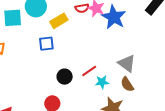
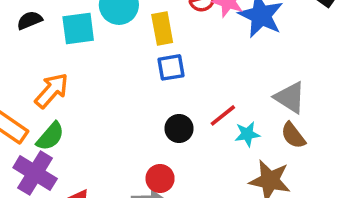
yellow rectangle: (59, 21) -> (162, 28), turned -66
blue square: (46, 44) -> (171, 67), moved

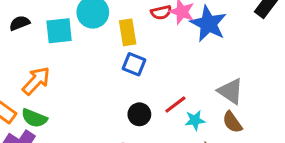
blue square: (171, 67) -> (134, 64), turned 30
green semicircle: (50, 136) -> (34, 118), turned 70

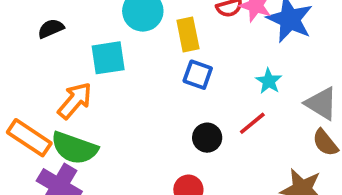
cyan square: (59, 31) -> (108, 58), moved
green semicircle: (34, 118) -> (74, 148), size x1.4
cyan star: (195, 120) -> (269, 81), moved, turned -30

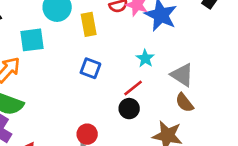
blue square: (198, 75) -> (90, 68), moved
black circle: (207, 138) -> (129, 109), moved

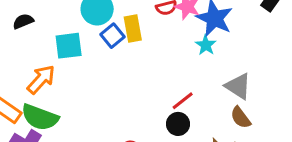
cyan star: (145, 58) -> (206, 45), moved
blue square: (90, 68) -> (113, 36), moved, turned 30

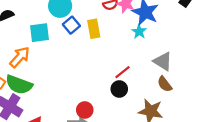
yellow rectangle: (133, 29) -> (94, 29), moved

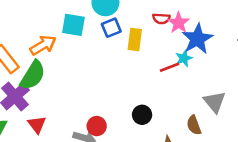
gray triangle: (163, 61) -> (215, 102), moved
red line: (123, 72) -> (169, 67), moved
green semicircle: (19, 85) -> (33, 75), turned -96

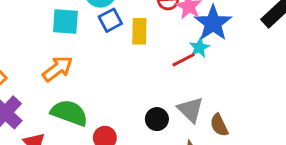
orange arrow: (43, 45) -> (58, 69), moved
green semicircle: (33, 75) -> (69, 113), moved, turned -96
gray triangle: (215, 102) -> (190, 110), moved

